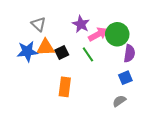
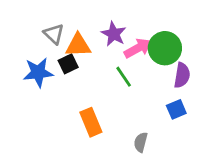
orange triangle: (45, 47) -> (78, 45), moved
black square: (62, 52) -> (68, 64), moved
orange rectangle: (65, 87) -> (91, 122), turned -30
gray semicircle: (119, 101) -> (141, 142), moved, turned -40

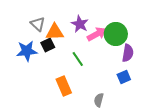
green line: (124, 77) -> (78, 59), moved

